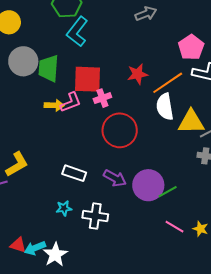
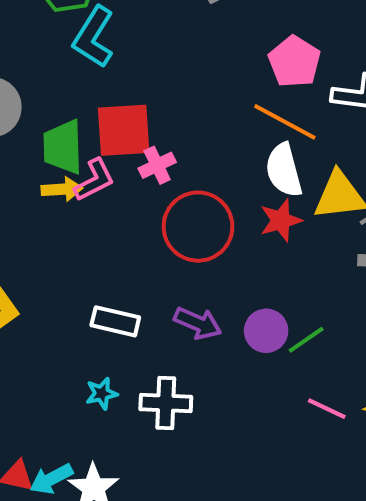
pink pentagon: (191, 47) -> (294, 62), moved
green trapezoid: (49, 68) -> (63, 147), moved
red star: (138, 74) -> (281, 220), moved
orange line: (168, 83) -> (285, 122), turned 68
purple circle: (148, 185) -> (266, 331), size x0.7

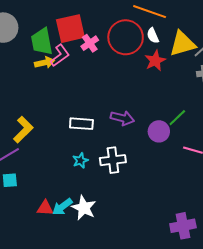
white semicircle: (284, 170) -> (153, 36), size x0.6
red circle: (198, 227) -> (126, 37), moved
purple circle: (266, 331) -> (159, 131), moved

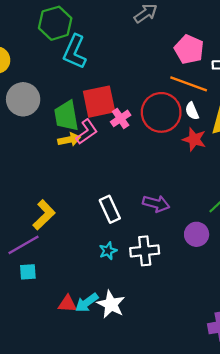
red star: (155, 61) -> (194, 139), turned -30
white rectangle: (81, 124) -> (110, 209), turned 60
purple circle: (159, 131) -> (197, 234), moved

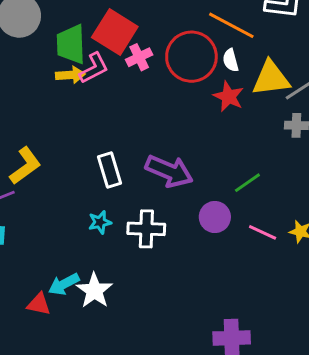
red square: (99, 102) -> (115, 32), turned 36
purple arrow: (156, 204) -> (169, 171), size x1.4
red triangle: (67, 304) -> (39, 304), moved

